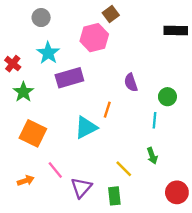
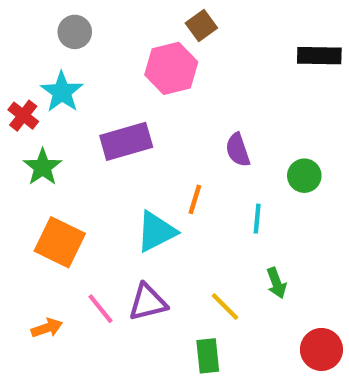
cyan star: (48, 53) -> (62, 92), moved
cyan line: (154, 120) -> (257, 219), moved
purple triangle: (81, 188) -> (148, 302), moved, turned 35

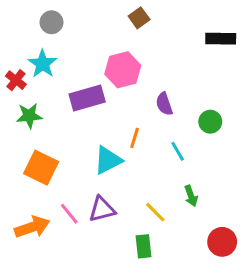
pink hexagon: (171, 68) -> (123, 70), moved
green star: (43, 167) -> (29, 116), turned 30
cyan line: (257, 219) -> (178, 151), turned -36
orange arrow: (47, 328) -> (32, 227), size x1.6

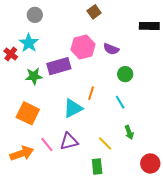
purple semicircle: (164, 104) -> (111, 49), moved, turned -49
green star: (29, 116) -> (34, 76), moved
green circle: (210, 122) -> (125, 74), moved

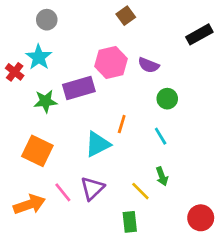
black rectangle: (149, 26) -> (199, 34), turned -30
green arrow: (129, 132) -> (162, 176), moved
purple triangle: (69, 141) -> (92, 188), turned -30

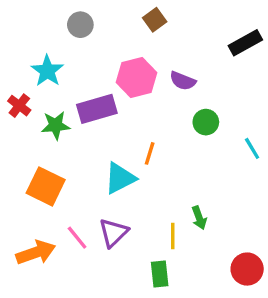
gray circle: (47, 20) -> (80, 25), moved
red cross: (15, 72) -> (19, 106), moved
cyan line: (161, 136) -> (252, 148), moved
yellow line: (140, 191) -> (173, 236), turned 45

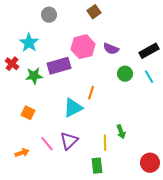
black rectangle: (245, 43) -> (149, 51), moved
cyan line: (252, 148) -> (149, 77), moved
orange square: (46, 186) -> (28, 113), size x0.6
orange arrow: (36, 252) -> (22, 153), size x0.6

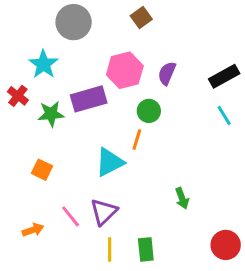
gray circle: (49, 15) -> (74, 22), size x1.5
purple semicircle: (111, 49) -> (167, 73), turned 91
green circle: (125, 74) -> (149, 111), moved
yellow line: (105, 143) -> (110, 249), moved

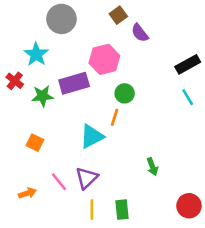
purple semicircle: (167, 73) -> (140, 33), moved, turned -60

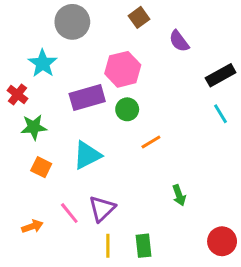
purple semicircle: (140, 33) -> (179, 41), moved
green circle: (125, 93) -> (127, 109), moved
green star: (43, 96) -> (34, 127), moved
orange line: (114, 117) -> (151, 142), moved, turned 42
cyan triangle: (92, 136) -> (87, 155), moved

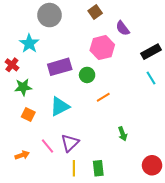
pink hexagon: (123, 69) -> (102, 48), moved

